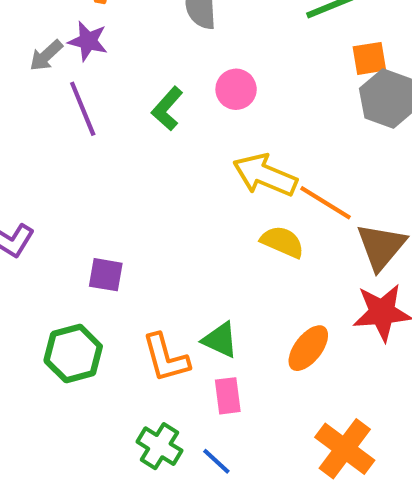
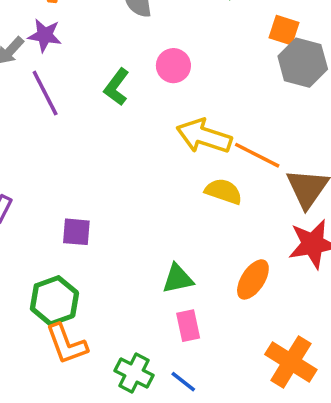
orange square: (369, 58) -> (284, 30), turned 32
green triangle: (220, 340) -> (178, 279), turned -32
orange L-shape: (166, 358) -> (67, 344), moved

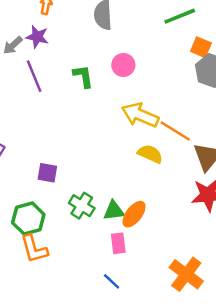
green L-shape: (117, 87) -> (83, 76), turned 130
orange ellipse: (253, 279) -> (134, 214), moved
green cross: (134, 373) -> (82, 206), moved

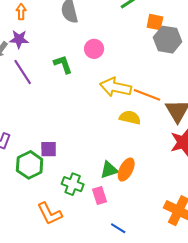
green cross: (82, 206) -> (73, 184), moved
green hexagon: (28, 219) -> (30, 165), moved
pink rectangle: (118, 243) -> (100, 195), moved

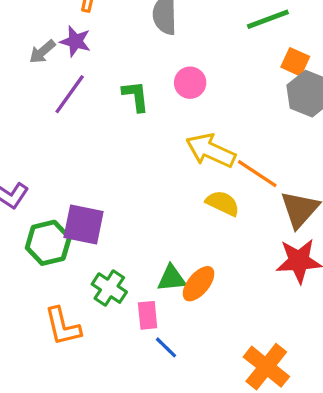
purple line: (23, 72) -> (70, 94), turned 56
purple square: (49, 149) -> (84, 225), size x1.5
blue line: (118, 228) -> (166, 347), moved

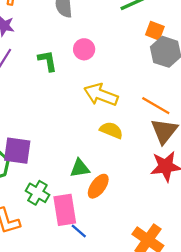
orange line: (257, 174) -> (156, 106), moved
green triangle: (171, 278) -> (80, 168), moved
pink rectangle: (148, 315) -> (65, 210), size x1.6

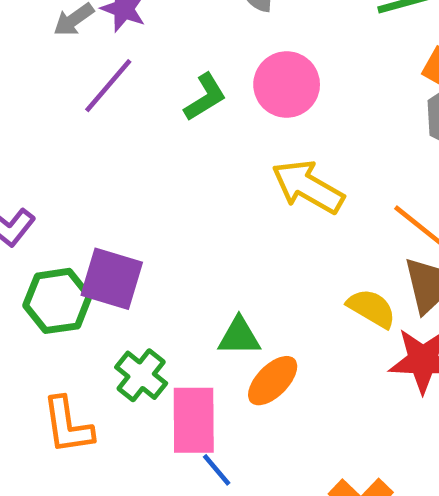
pink circle: (84, 49) -> (287, 84), size x1.4
green L-shape: (48, 61) -> (205, 97), turned 60
yellow semicircle: (111, 130) -> (372, 308), moved

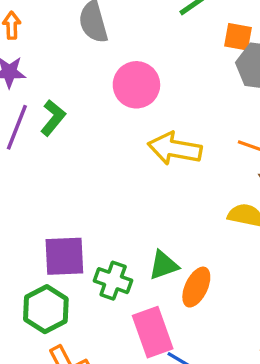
green L-shape: (205, 97) -> (53, 118), moved
green hexagon: (57, 301) -> (46, 309), moved
green cross: (141, 375) -> (113, 281), moved

